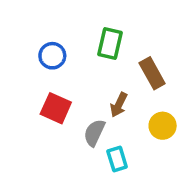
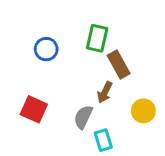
brown rectangle: (152, 73) -> (119, 65), moved
red square: (56, 108) -> (34, 109), moved

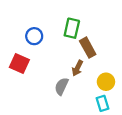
red square: (34, 109) -> (19, 64), moved
cyan rectangle: (103, 140) -> (103, 103), moved

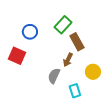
green rectangle: (72, 28) -> (63, 25), turned 30
cyan rectangle: (103, 103) -> (75, 91), moved

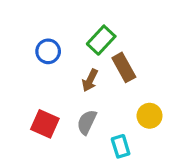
red square: (17, 56) -> (45, 124), moved
brown arrow: (68, 60) -> (90, 80), moved

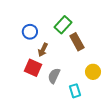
brown arrow: (90, 80) -> (43, 50), moved
red square: (45, 124) -> (33, 68), moved

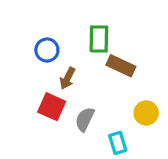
green rectangle: (63, 25) -> (99, 39), turned -42
brown rectangle: (77, 42) -> (121, 66), turned -36

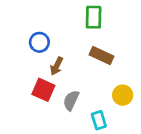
green rectangle: (99, 39) -> (94, 17), moved

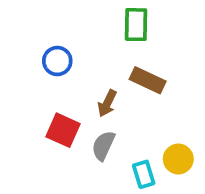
brown arrow: (57, 66) -> (107, 103), moved
yellow circle: (123, 95) -> (178, 159), moved

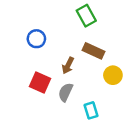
green rectangle: (136, 25) -> (86, 16), turned -30
yellow circle: (178, 159) -> (113, 75), moved

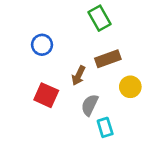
brown rectangle: (94, 51) -> (108, 59), turned -45
gray semicircle: (66, 92) -> (90, 105), moved

